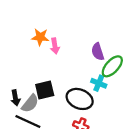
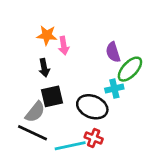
cyan cross: (99, 83) -> (114, 89), turned -35
black arrow: (15, 98) -> (44, 68), moved

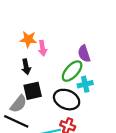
green ellipse: (130, 69) -> (72, 71), moved

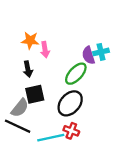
cyan cross: (85, 84) -> (101, 52), moved
black ellipse: (67, 100) -> (70, 103), turned -70

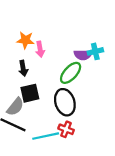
purple semicircle: (88, 55) -> (83, 55), turned -72
black ellipse: (70, 103) -> (65, 102), turned -60

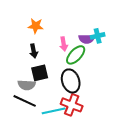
pink arrow: (40, 49) -> (64, 44), moved
gray semicircle: (15, 107) -> (27, 85), turned 54
red cross: (66, 129) -> (72, 105), size x1.5

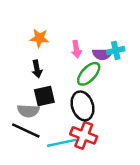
pink arrow: (64, 44) -> (76, 49), moved

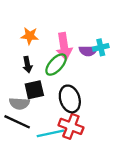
pink arrow: (76, 49) -> (64, 46), size x1.6
green ellipse: (89, 74) -> (56, 65), moved

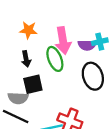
green ellipse: (56, 65) -> (55, 59), turned -65
black ellipse: (70, 99) -> (93, 76), moved

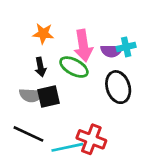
green ellipse: (55, 59) -> (74, 67), turned -40
gray semicircle: (18, 98) -> (31, 95), moved

